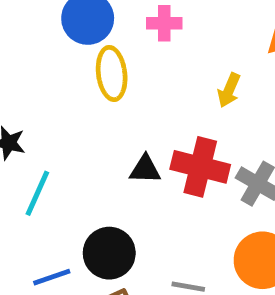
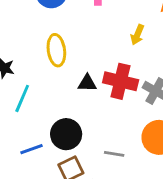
yellow ellipse: (112, 73) -> (56, 50), moved

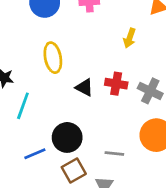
red cross: (121, 81) -> (116, 84), size x0.7
black triangle: (87, 83) -> (84, 87), turned 30

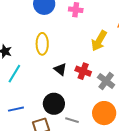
yellow arrow: (130, 38) -> (99, 41), size x1.5
black circle: (67, 137) -> (54, 104), moved

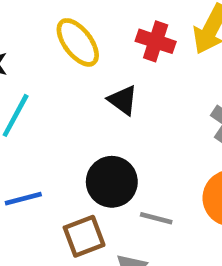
yellow ellipse: (42, 44) -> (78, 42), turned -35
red cross: (83, 71) -> (156, 41), moved

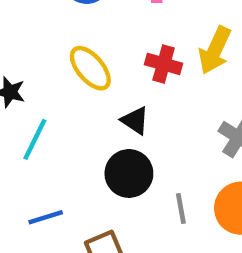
black circle: (112, 182) -> (129, 173), moved
gray line: (156, 218) -> (181, 208), moved, turned 68

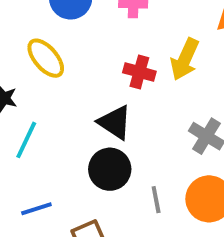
yellow ellipse: (90, 68) -> (46, 58), moved
black triangle: (135, 121) -> (115, 122), size x1.4

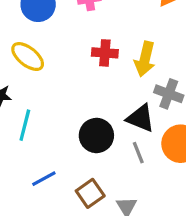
yellow arrow: (185, 59) -> (145, 59), moved
black triangle: (115, 122) -> (140, 118), moved

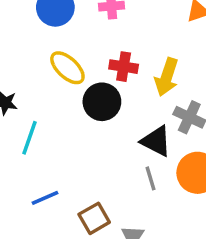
yellow ellipse: (28, 57) -> (67, 68), moved
black circle: (96, 135) -> (102, 102), moved

